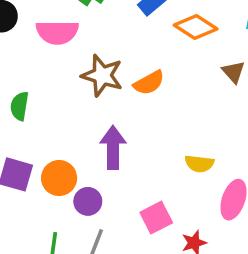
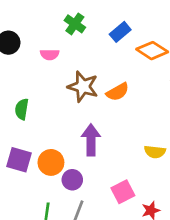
pink semicircle: (57, 32) -> (50, 55), size x0.6

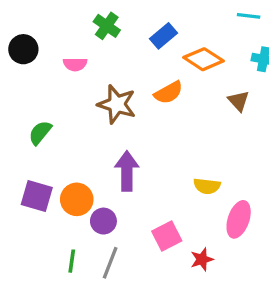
orange semicircle: (118, 92) -> (168, 93), moved
green semicircle: (22, 109) -> (40, 133), turned 30

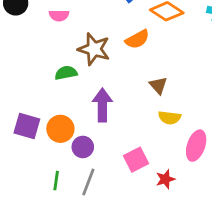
brown triangle: (239, 101) -> (158, 85), moved
green semicircle: (40, 133) -> (66, 73), moved, turned 40

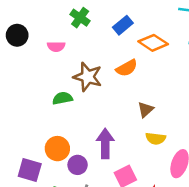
brown triangle: (158, 85) -> (146, 110), turned 30
purple arrow: (102, 105) -> (105, 144), moved
purple square: (27, 126) -> (30, 170), moved

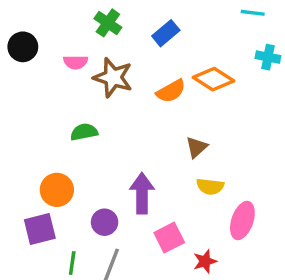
orange diamond: (153, 43) -> (213, 79), moved
brown star: (88, 77) -> (113, 77), moved
orange circle: (57, 149) -> (57, 190), moved
purple square: (30, 170) -> (40, 229), turned -30

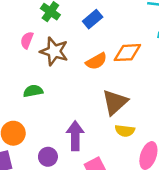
pink semicircle: (76, 62) -> (27, 40), turned 112
orange diamond: (213, 79) -> (127, 53), turned -36
brown triangle: (196, 147) -> (115, 102), size x1.6

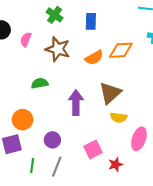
blue rectangle: (93, 19) -> (91, 21), turned -49
pink semicircle: (27, 40) -> (26, 39), moved
purple arrow: (75, 136) -> (76, 103), moved

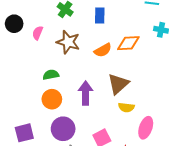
orange circle: (23, 120) -> (52, 99), moved
purple circle: (52, 140) -> (63, 129), size x1.5

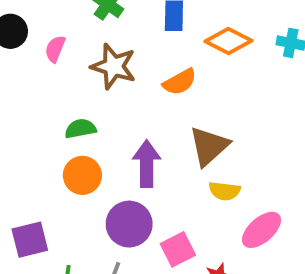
orange diamond: (128, 43) -> (228, 41), moved, turned 30
pink ellipse: (146, 128) -> (262, 230), turned 30
purple circle: (63, 129) -> (129, 224), moved

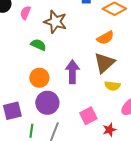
orange semicircle: (180, 82) -> (105, 38), moved
green semicircle: (80, 129) -> (38, 45), moved, turned 35
purple circle: (129, 224) -> (47, 103), moved

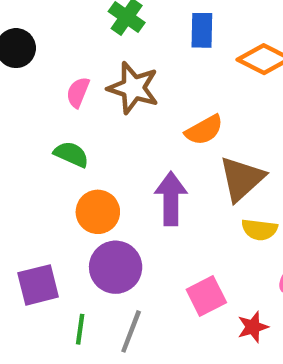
pink semicircle: (25, 13) -> (78, 92), moved
orange semicircle: (105, 38) -> (204, 130), moved
green semicircle: (38, 45) -> (71, 154), moved

